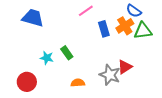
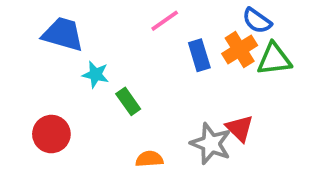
cyan star: (47, 58) -> (96, 74), moved
red triangle: (125, 67) -> (240, 128), turned -42
red circle: (27, 82) -> (51, 134), moved

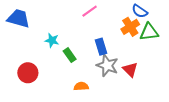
blue trapezoid: (63, 34) -> (18, 18), moved
blue rectangle: (199, 55) -> (101, 47), moved
gray star: (211, 144) -> (107, 65), moved

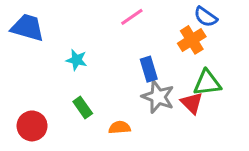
green triangle: (149, 32) -> (207, 83), moved
green rectangle: (70, 55) -> (83, 108), moved
red circle: (28, 73) -> (32, 126), moved

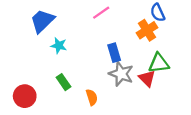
blue semicircle: (206, 17) -> (158, 13), turned 30
blue trapezoid: (27, 28) -> (42, 21), moved, turned -60
orange semicircle: (120, 127) -> (92, 97), turned 77

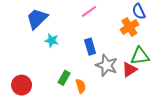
blue rectangle: (114, 53) -> (90, 47), moved
red triangle: (147, 78) -> (129, 70), turned 42
green rectangle: (64, 82) -> (64, 78), moved, turned 64

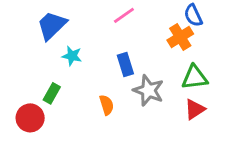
red triangle: (129, 70) -> (195, 109), moved
green rectangle: (64, 78) -> (52, 93), moved
orange semicircle: (81, 86) -> (107, 105), moved

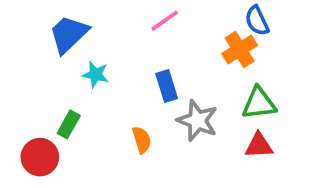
red triangle: (195, 109) -> (259, 146), turned 30

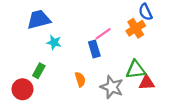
pink line: (165, 21) -> (103, 34), moved
blue trapezoid: (69, 34) -> (39, 20), turned 30
green triangle: (259, 103) -> (136, 70), moved
gray star: (197, 121) -> (112, 87), moved

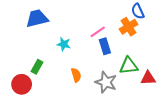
cyan star: (54, 42) -> (64, 44), moved
blue rectangle: (94, 49) -> (105, 46), moved
red triangle: (147, 83) -> (148, 78), moved

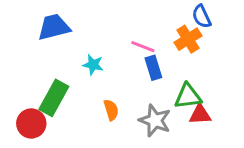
pink line: (98, 32) -> (143, 47), turned 56
green rectangle: (37, 67) -> (54, 98), size x1.6
red triangle: (148, 78) -> (200, 114), moved

